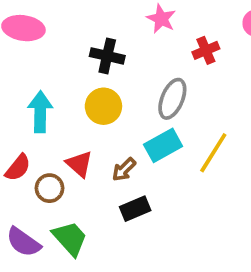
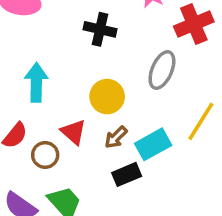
red cross: (206, 50) -> (194, 24), size x1.5
yellow circle: (103, 106) -> (107, 97), moved
cyan rectangle: (163, 145) -> (153, 144), moved

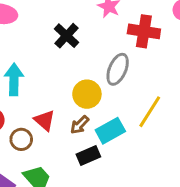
red cross: (194, 24) -> (144, 31), turned 32
black cross: (100, 29) -> (66, 36), turned 30
yellow circle: (107, 97) -> (87, 94), moved

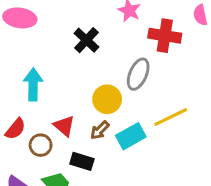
yellow line: (150, 112) -> (171, 117), turned 32
black rectangle: (88, 155) -> (82, 161), moved, turned 40

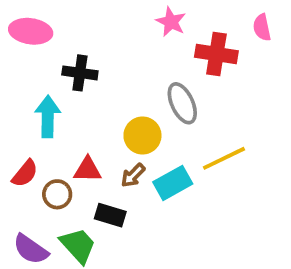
black cross: (86, 40) -> (80, 73), moved, turned -35
gray ellipse: (138, 74) -> (182, 103), turned -48
red triangle: (64, 126) -> (87, 170), turned -40

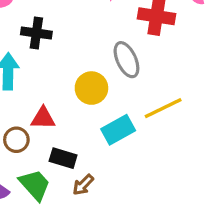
brown arrow: (133, 175) -> (83, 185), moved

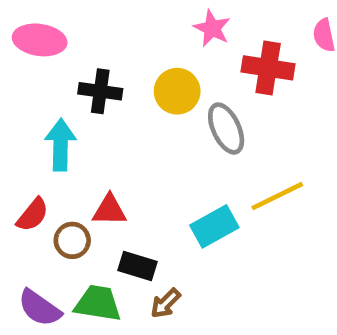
yellow circle: (91, 88) -> (177, 91), moved
green trapezoid: (35, 185) -> (98, 303), turned -39

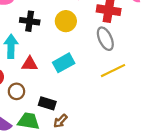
gray ellipse: (226, 129) -> (105, 39), moved
red triangle: (110, 210) -> (30, 64), moved
cyan rectangle: (214, 226) -> (64, 63), moved

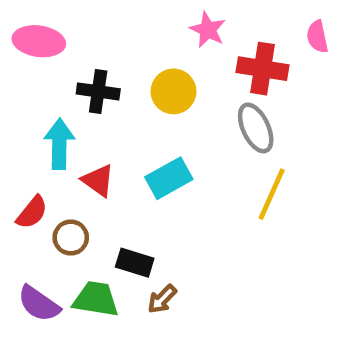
red triangle: (30, 64) -> (98, 180), turned 35
yellow line: (113, 71) -> (272, 194), turned -40

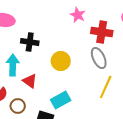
yellow circle: (173, 91) -> (61, 61), moved
cyan rectangle: (169, 178) -> (61, 100), moved

